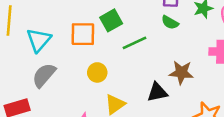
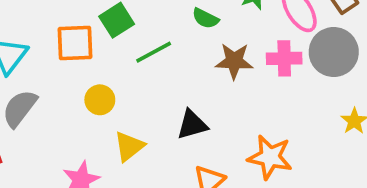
brown star: (181, 73) -> (234, 61), moved

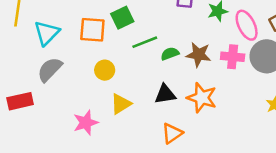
green semicircle: (205, 18) -> (170, 54), moved, turned 126
orange star: (270, 157) -> (202, 98), moved

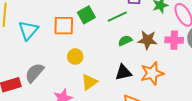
green line: (145, 42) -> (117, 17), moved
gray semicircle: (50, 69) -> (34, 73), moved
orange star: (202, 98) -> (152, 73), turned -30

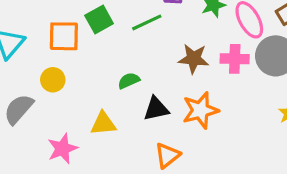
green semicircle: (125, 41) -> (129, 81), moved
yellow circle: (75, 57) -> (53, 80), moved
yellow triangle: (89, 82) -> (103, 124), turned 30

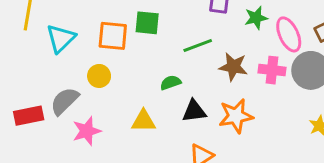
green square: (99, 20) -> (147, 23), turned 30
green line: (147, 22) -> (198, 46), moved
pink star: (62, 149) -> (87, 131), moved

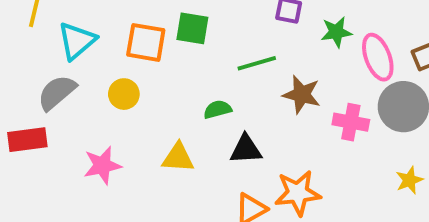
pink cross: (272, 70) -> (351, 122), moved
gray semicircle: (65, 101) -> (57, 93), moved
orange star: (236, 116) -> (298, 193), moved

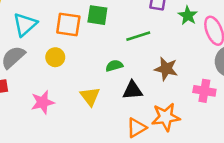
green star: (336, 32) -> (188, 16), turned -30
brown star: (302, 94) -> (166, 69), moved
pink cross: (351, 122) -> (204, 91), moved
yellow triangle: (178, 158) -> (90, 96), turned 50

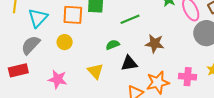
pink cross: (204, 91) -> (188, 77), moved
pink star: (43, 102) -> (58, 79), turned 30

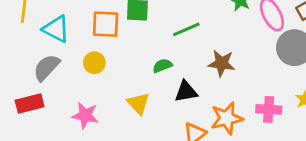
cyan triangle: (38, 18) -> (56, 29), turned -45

